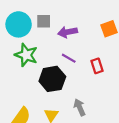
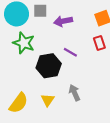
purple line: (69, 58) -> (70, 52), moved
red rectangle: (97, 66) -> (99, 43), moved

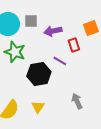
red rectangle: (99, 43) -> (74, 45), moved
gray arrow: (75, 93) -> (77, 101), moved

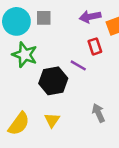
purple arrow: (53, 31) -> (90, 17), moved

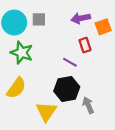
black hexagon: (53, 81) -> (67, 89), moved
yellow triangle: (52, 120) -> (46, 112), size x1.5
yellow semicircle: (19, 124) -> (16, 88), moved

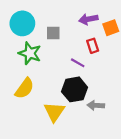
gray square: (39, 19) -> (53, 33), moved
gray arrow: (88, 105) -> (96, 105), turned -63

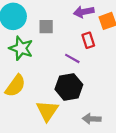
gray arrow: (96, 105) -> (92, 119), moved

